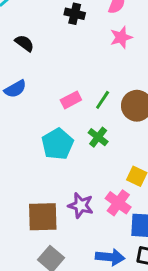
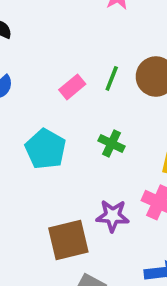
green cross: (98, 137) -> (111, 143), moved
cyan pentagon: (57, 144) -> (46, 149), moved

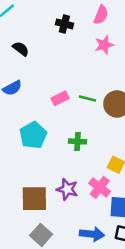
green line: (112, 78) -> (87, 99), turned 70
green cross: (111, 143) -> (77, 141), turned -35

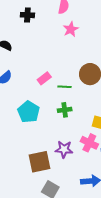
black cross: (64, 24) -> (27, 15), moved
green line: (87, 99) -> (64, 87), moved

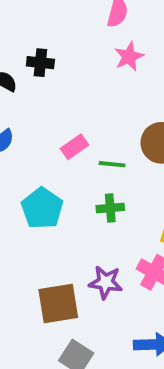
black cross: (27, 15) -> (40, 63), moved

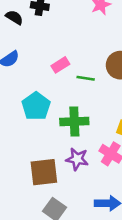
green cross: (110, 208) -> (74, 122), moved, size x1.5

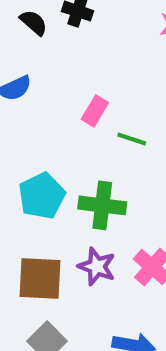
pink rectangle: (60, 65) -> (95, 111), turned -36
cyan pentagon: (36, 106) -> (42, 196), moved

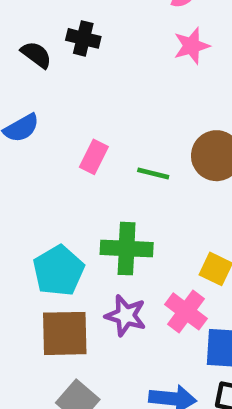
pink rectangle: (95, 111) -> (94, 157), moved
cyan pentagon: (42, 196) -> (58, 271), moved

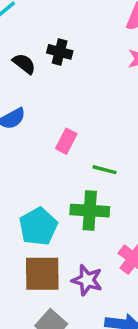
green line: (153, 173) -> (105, 170), moved
purple star: (126, 316) -> (87, 280), moved

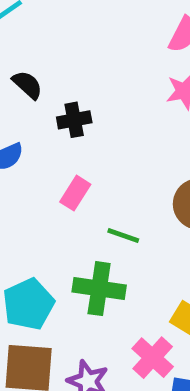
black cross: (60, 52) -> (74, 120), moved, turned -30

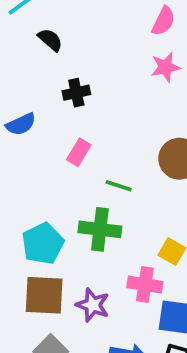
black semicircle: (27, 85) -> (50, 40), moved
pink cross: (153, 358) -> (145, 285), turned -32

